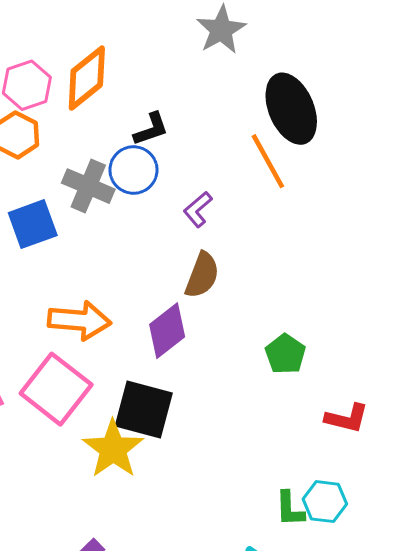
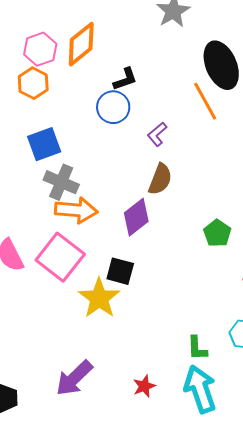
gray cross: (88, 186) -> (61, 182), moved
black square: (144, 410) -> (120, 271), size x0.7
green L-shape: (290, 509) -> (197, 348), moved

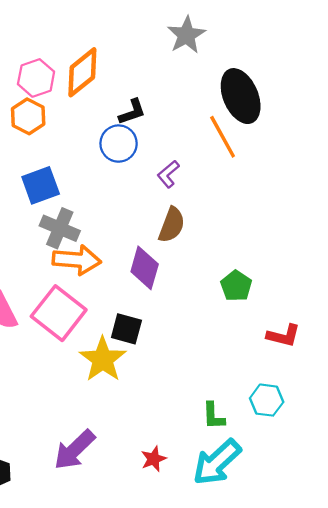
purple diamond: (136, 217) -> (145, 268), turned -36
cyan arrow: (200, 389) -> (217, 462), turned -114

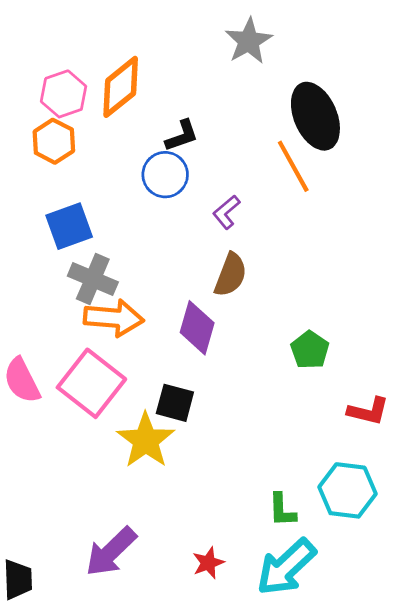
cyan hexagon: (267, 400) -> (347, 490), size x1.4

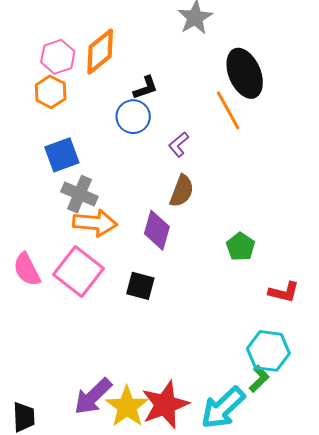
yellow star: (146, 440) -> (127, 407), moved
green L-shape: (282, 510) -> (259, 379), moved, turned -132
red star: (208, 563) -> (165, 405), size x2.0

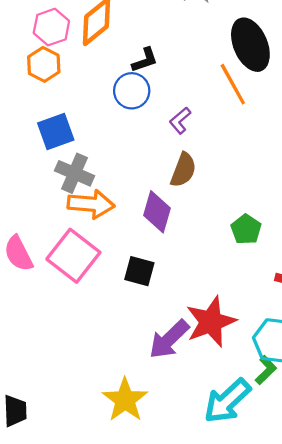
purple arrow: (93, 396) -> (169, 339), moved
red star: (165, 405) -> (211, 322), moved

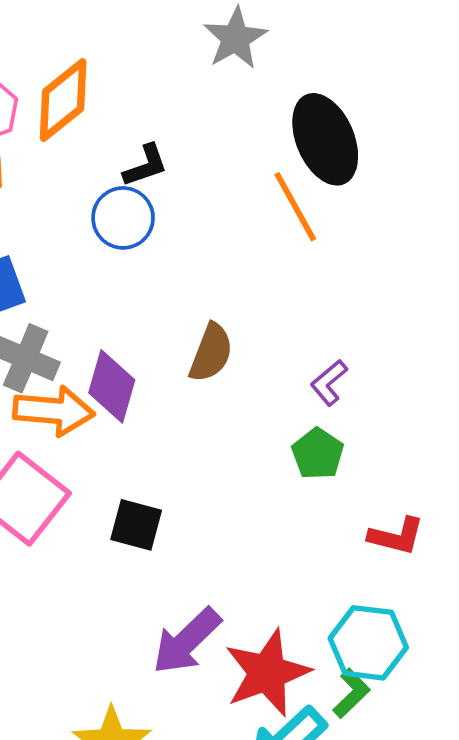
purple L-shape: (180, 121) -> (329, 383), moved
purple diamond: (157, 212) -> (112, 386), moved
red star: (211, 322) -> (267, 673), moved

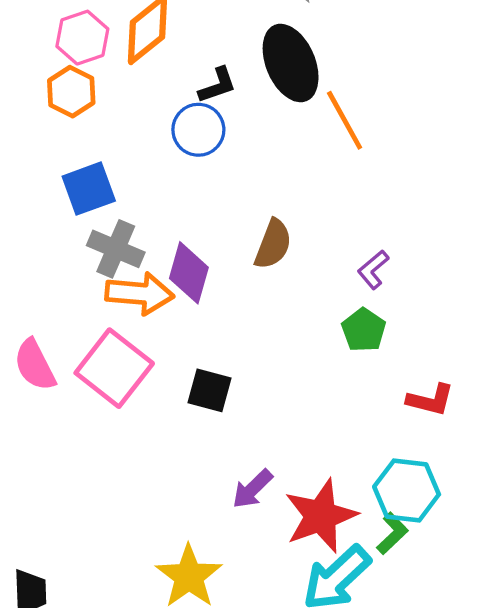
black ellipse: (325, 139) -> (291, 63), moved
purple arrow: (187, 641) -> (252, 489), size x0.7

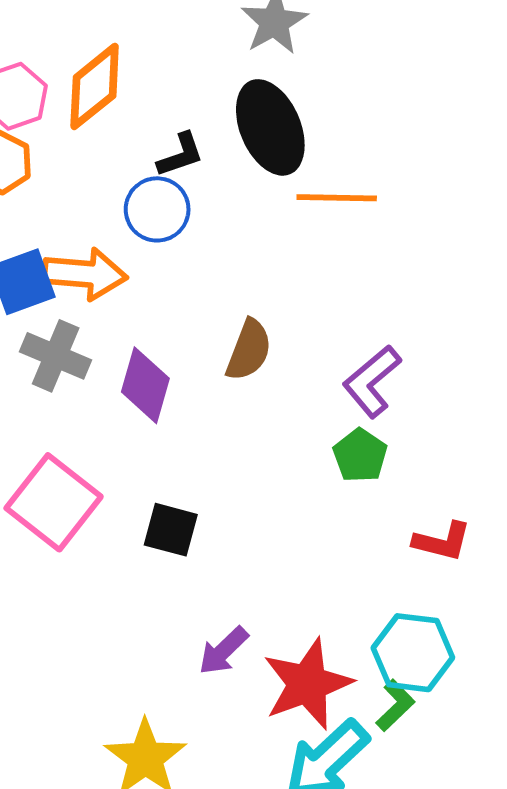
orange line: (345, 120) -> (337, 198), turned -60
purple L-shape: (373, 270) -> (372, 381), size x1.5
orange arrow: (140, 293) -> (85, 274), moved

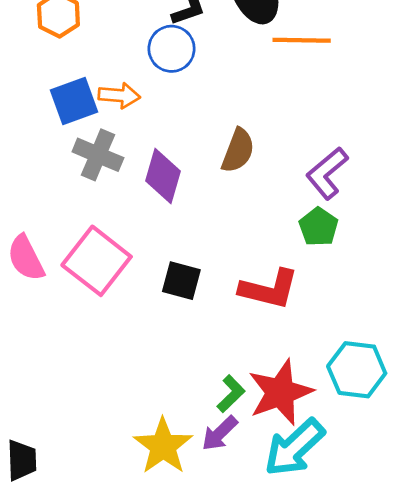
orange arrow: (85, 274) -> (119, 95), size x0.7
red L-shape: (442, 541) -> (269, 289), moved, size x1.4
purple arrow: (223, 651) -> (220, 433), moved
green L-shape: (395, 705) -> (231, 394), moved

